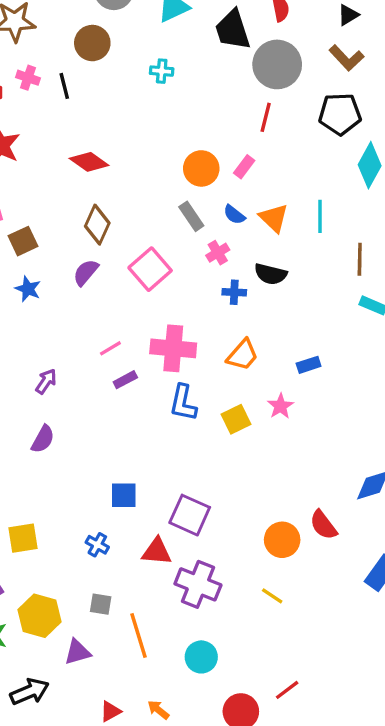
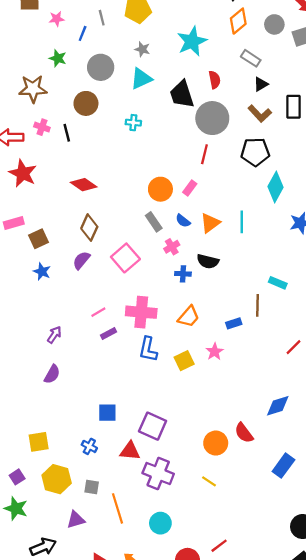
orange triangle: (274, 218) -> (210, 223), turned 40
brown line: (360, 259) -> (257, 305), moved
yellow hexagon: (40, 616) -> (57, 479), moved

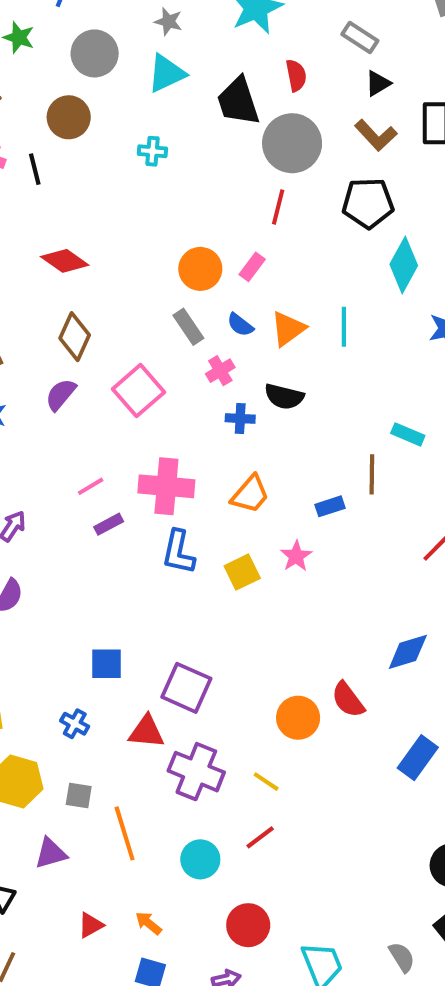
yellow line: (209, 481) -> (266, 782), moved
red line: (219, 546) -> (260, 837), moved

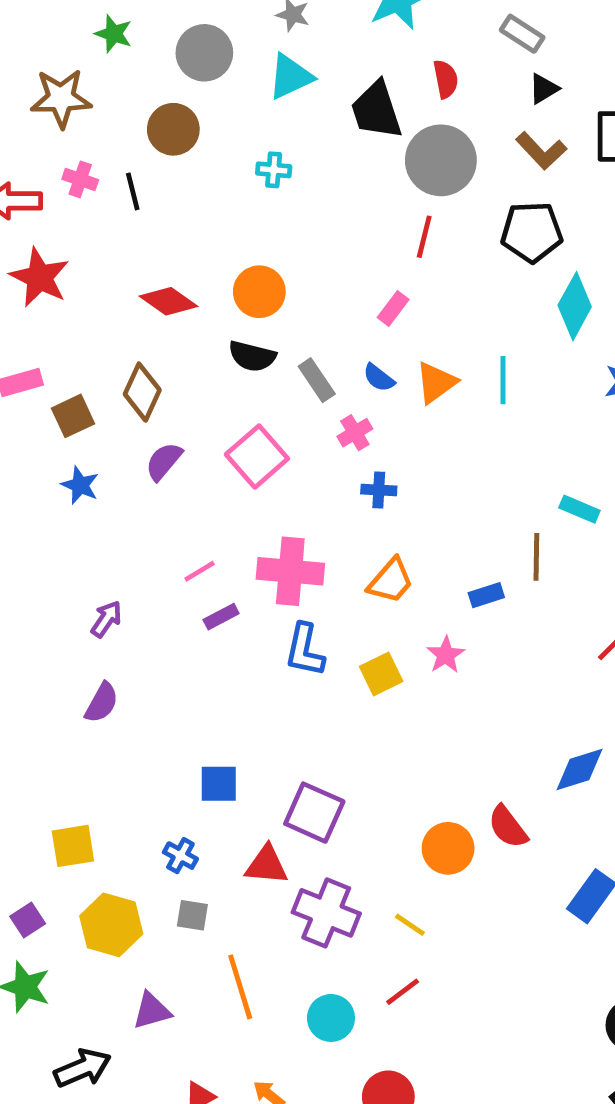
orange circle: (200, 269) -> (259, 292), moved
brown diamond: (75, 337) -> (142, 392), moved
black semicircle: (284, 397) -> (252, 356), moved
gray square: (79, 796) -> (192, 915), moved

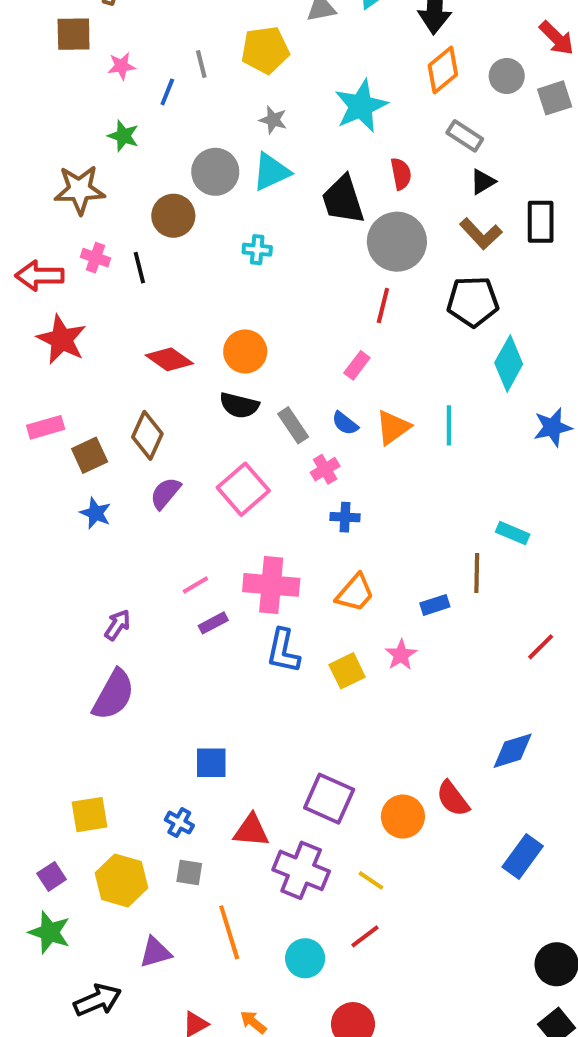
gray circle: (204, 53) -> (215, 172), moved
purple semicircle: (102, 703) -> (113, 695), size x1.5
purple square: (314, 813) -> (329, 799), moved

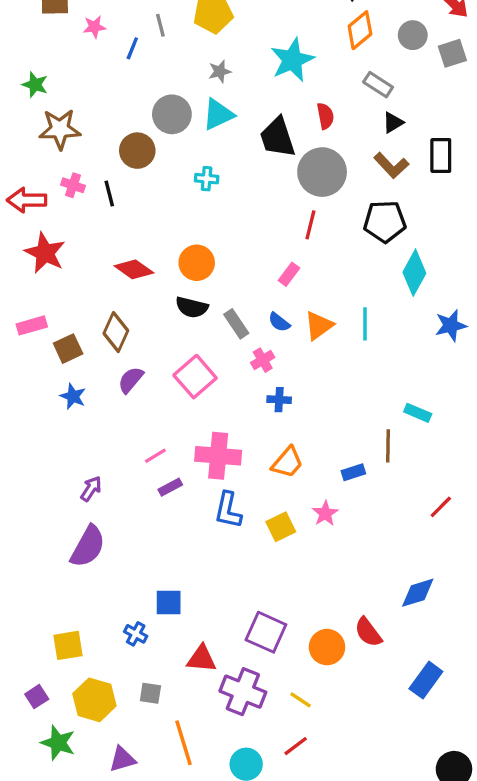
gray star: (273, 120) -> (220, 71), turned -30
green star: (123, 136) -> (35, 85), moved
blue cross: (179, 823) -> (136, 634), moved
green star: (50, 932) -> (58, 743), moved

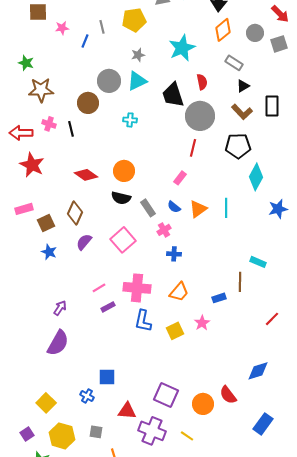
yellow square: (68, 645) -> (46, 403), turned -36

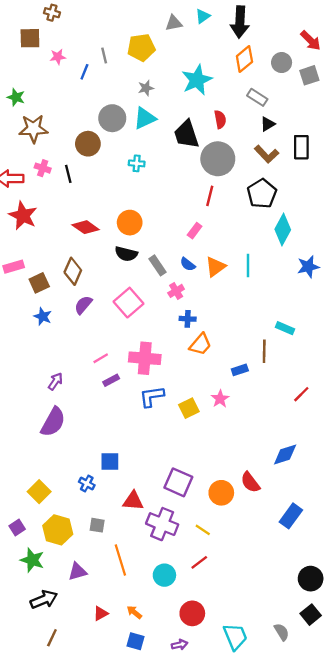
black pentagon: (238, 146) -> (262, 194), turned -30
orange trapezoid: (179, 292) -> (200, 344), moved
blue L-shape: (143, 321) -> (152, 397), turned 70

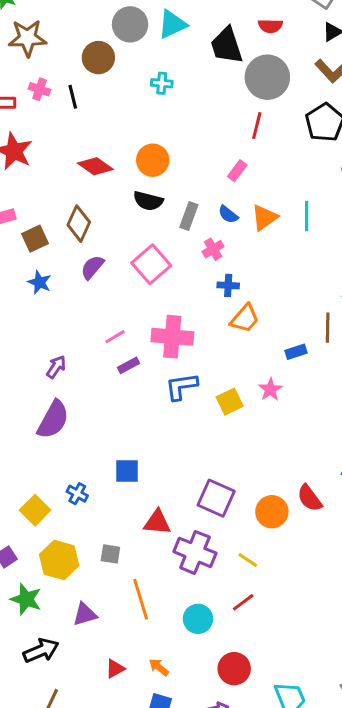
red semicircle: (220, 119) -> (270, 26), turned 102
gray rectangle: (157, 265) -> (189, 216), turned 54
blue cross: (87, 483) -> (77, 494), moved

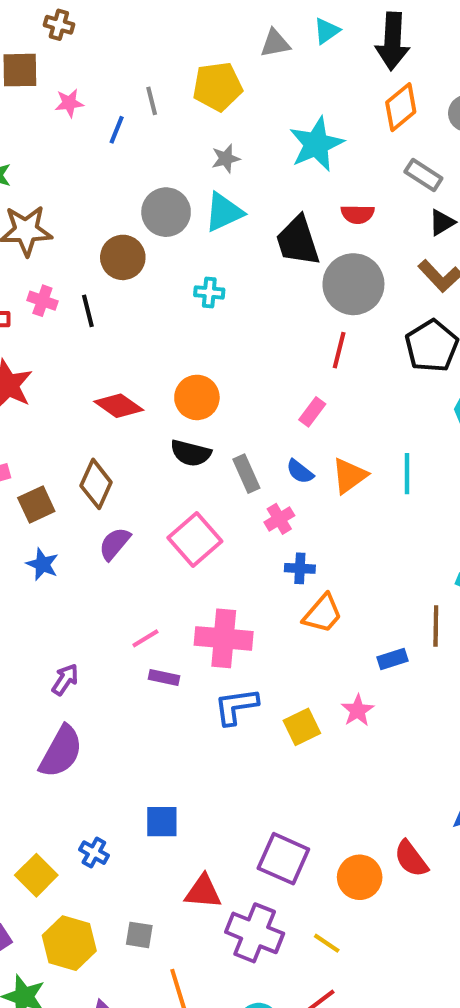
gray rectangle: (189, 216) -> (246, 474), turned -44
purple rectangle: (129, 365) -> (164, 678), turned 40

